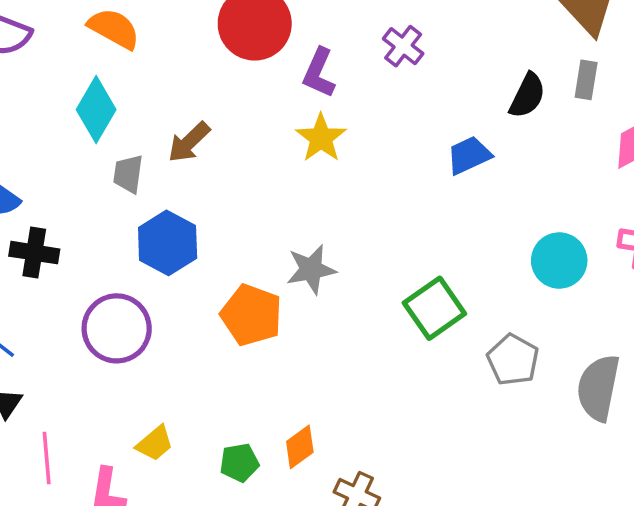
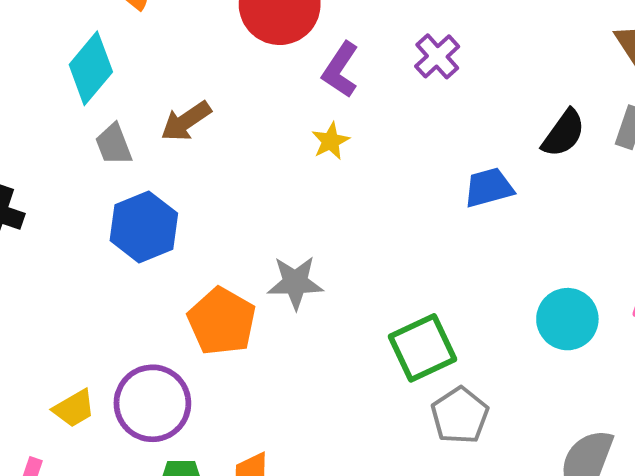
yellow star: (321, 138) -> (331, 141), size x0.7
gray trapezoid: (128, 174) -> (114, 144), turned -39
purple circle: (117, 328) -> (152, 403), moved
gray pentagon: (513, 360) -> (460, 415), moved
yellow trapezoid: (155, 443) -> (74, 408), moved

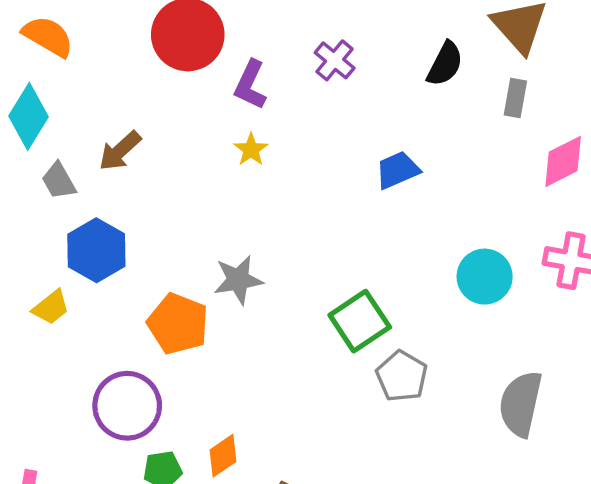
black semicircle: (563, 133) -> (445, 64), moved
yellow trapezoid: (74, 408) -> (51, 307), moved

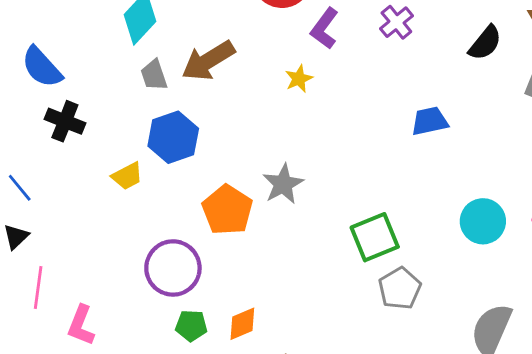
yellow star: (251, 150) -> (299, 79), moved
brown arrow: (120, 151) -> (208, 61), size x1.4
gray star: (238, 280) -> (283, 184), turned -30

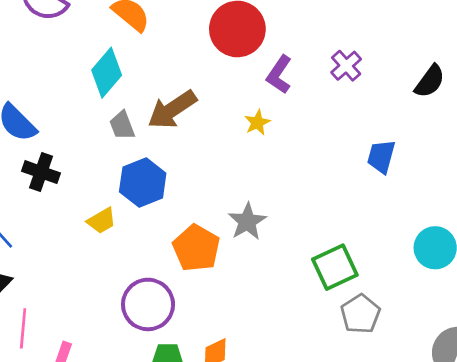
blue trapezoid: (430, 121) -> (381, 157), turned -60

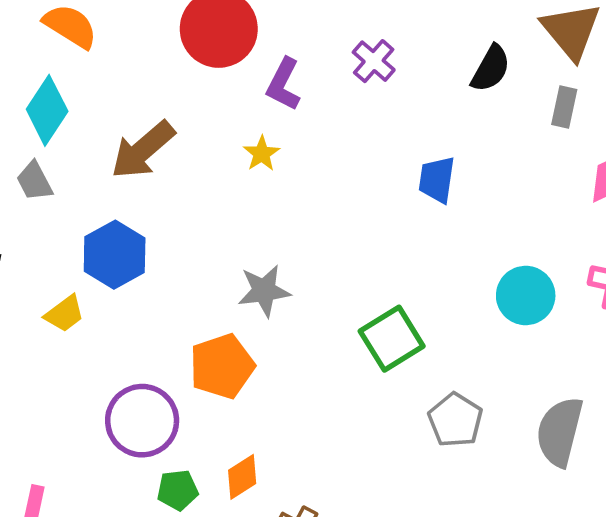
gray trapezoid: (122, 125) -> (34, 181), moved
gray star: (247, 222) -> (264, 291), turned 30
orange pentagon: (196, 248) -> (222, 366), moved, turned 30
gray pentagon: (360, 314) -> (455, 420), moved

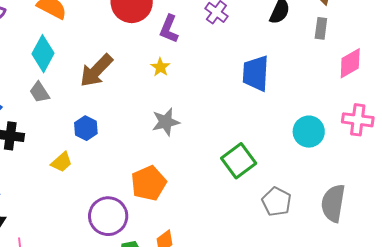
blue trapezoid: (437, 180) -> (256, 73), size x1.4
blue hexagon: (115, 255) -> (86, 128), size x0.7
gray star: (264, 291) -> (166, 122), moved

